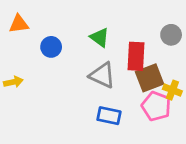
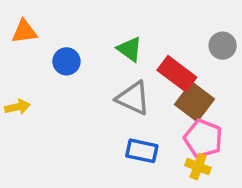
red rectangle: (136, 56) -> (177, 74), turned -56
brown square: (149, 78) -> (194, 102), turned -32
yellow cross: (172, 90) -> (198, 167), moved

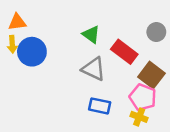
blue circle: (66, 61) -> (32, 52), moved, size x1.5
brown square: (194, 102) -> (151, 75), moved
yellow arrow: (17, 107) -> (12, 44), moved, turned 98

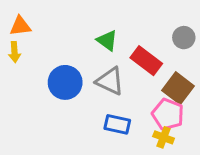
blue circle: (32, 52) -> (65, 82), moved

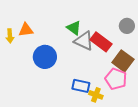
orange triangle: (20, 26) -> (26, 30), moved
gray triangle: (110, 81) -> (84, 41), moved
yellow cross: (164, 137) -> (96, 95), moved

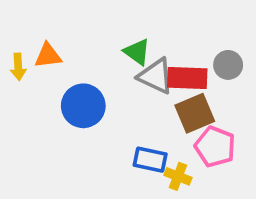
gray circle: (127, 26) -> (228, 65), moved
red rectangle: (101, 42) -> (187, 78), turned -35
brown square: (123, 61) -> (195, 113), moved, turned 30

